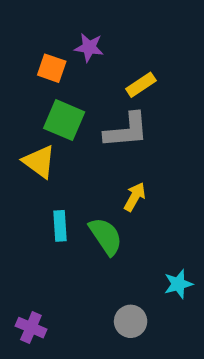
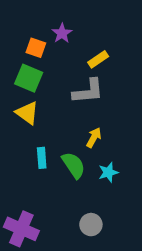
purple star: (89, 47) -> (62, 33), turned 30
green square: (64, 120) -> (29, 78), moved
cyan star: (178, 284) -> (108, 172), moved
purple cross: (31, 328) -> (21, 229), size x1.6

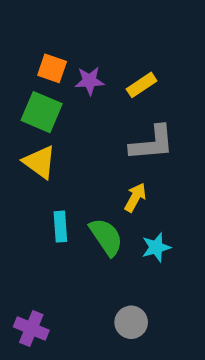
purple star: (62, 33) -> (90, 81), moved, turned 30
gray L-shape: (88, 91) -> (152, 143), moved
purple cross: (21, 229) -> (31, 329), size x0.7

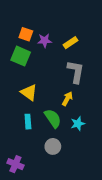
gray L-shape: (152, 143) -> (76, 72), turned -75
yellow triangle: (40, 162) -> (29, 92), moved
cyan rectangle: (60, 227) -> (28, 122), moved
gray circle: (131, 322) -> (53, 146), moved

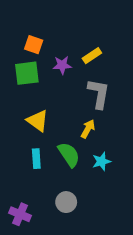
purple star: (45, 41) -> (62, 65), moved
green square: (21, 56) -> (27, 73), turned -30
gray circle: (53, 146) -> (66, 202), moved

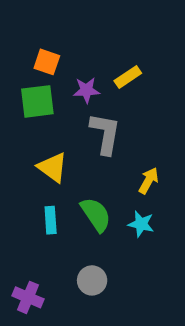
gray L-shape: (99, 94) -> (105, 134), moved
yellow arrow: (88, 129) -> (149, 181), moved
cyan star: (101, 161) -> (141, 224), turned 30

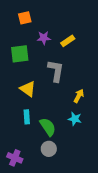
orange square: (47, 62) -> (25, 18), moved, turned -32
purple star: (86, 90) -> (44, 38), moved
green semicircle: (96, 215) -> (48, 127), moved

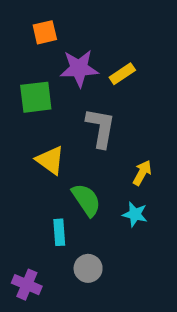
purple star: (44, 38) -> (79, 68), size x1.5
cyan rectangle: (27, 117) -> (59, 232), moved
green semicircle: (48, 127) -> (86, 200), moved

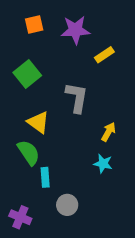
purple star: (79, 68) -> (75, 30), moved
yellow rectangle: (122, 74) -> (104, 55), moved
green square: (36, 97) -> (27, 74), turned -32
green semicircle: (86, 200) -> (29, 153), moved

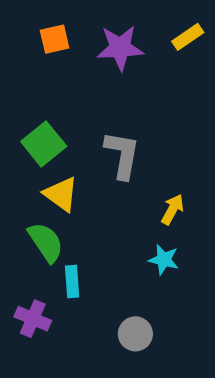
yellow rectangle: (104, 55) -> (188, 37), moved
green square: (27, 74) -> (44, 144), moved
gray circle: (67, 205) -> (135, 334), moved
purple cross: (20, 217) -> (33, 319), moved

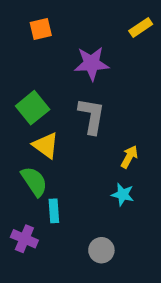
purple star: (120, 48) -> (92, 63), moved

